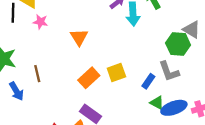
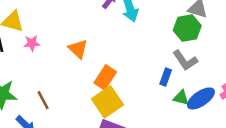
yellow square: (116, 73) -> (107, 102), moved, size x1.4
orange rectangle: (89, 78) -> (105, 77), moved

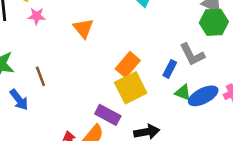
green hexagon: (187, 28) -> (214, 22), moved
orange rectangle: (105, 77) -> (128, 65), moved
yellow square: (107, 102) -> (131, 88), moved

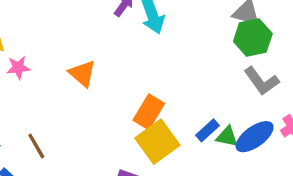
gray L-shape: (192, 55) -> (262, 81), moved
blue rectangle: (170, 69) -> (208, 130), moved, turned 30

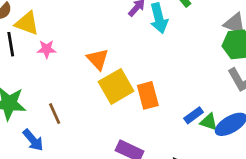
orange rectangle: (149, 112) -> (148, 95), turned -52
yellow square: (157, 142) -> (116, 86), moved

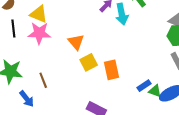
yellow triangle: (27, 23) -> (39, 14), moved
pink star: (47, 49) -> (39, 33), size x1.6
yellow square: (116, 86) -> (89, 62), size x0.7

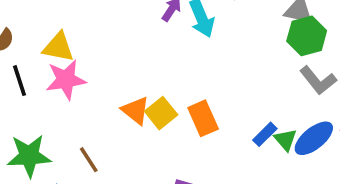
orange triangle: (76, 42) -> (136, 110), moved
green triangle: (155, 91) -> (285, 140), turned 40

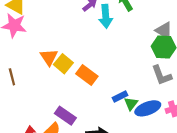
yellow square: (161, 113) -> (63, 64), turned -30
orange rectangle: (203, 118) -> (87, 75), turned -48

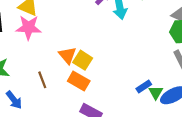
orange rectangle: (87, 75) -> (79, 81), moved
brown line: (12, 77) -> (42, 80), moved

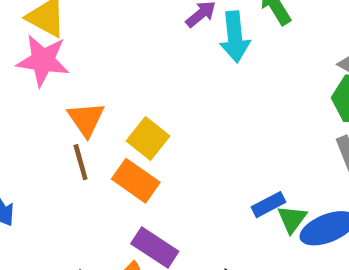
orange triangle: (67, 55) -> (86, 119), moved
brown line: (42, 80) -> (81, 162), moved

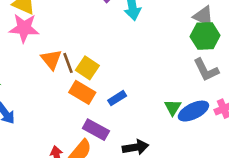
brown line: (81, 162) -> (68, 63), moved
blue rectangle: (269, 205) -> (117, 98), moved

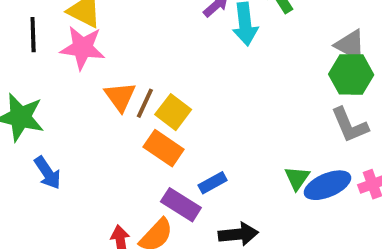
brown line: (68, 63) -> (145, 103), turned 42
blue rectangle: (117, 98) -> (213, 183), moved

